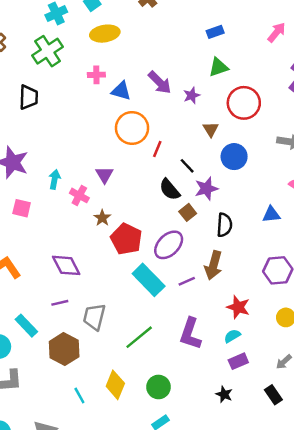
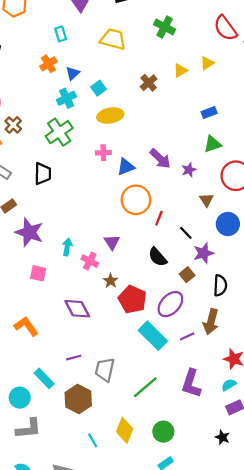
blue triangle: (121, 91) -> (126, 167), turned -36
black semicircle: (170, 190) -> (158, 257), moved
purple diamond: (66, 265) -> (77, 309), moved

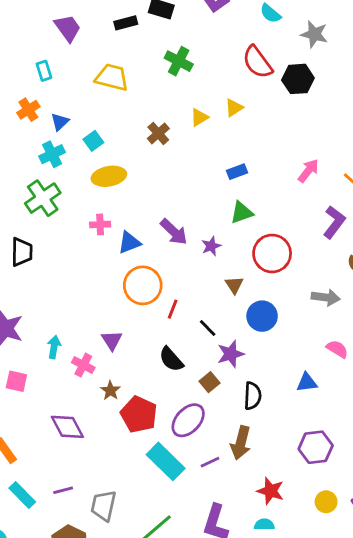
cyan rectangle: (44, 378) -> (22, 495), moved
cyan semicircle: (229, 385) -> (264, 525), turned 32

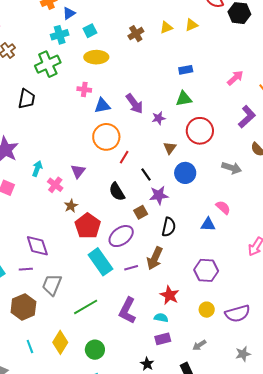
pink semicircle: (337, 349) -> (223, 207), moved
purple diamond: (67, 427) -> (37, 246), moved

